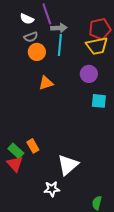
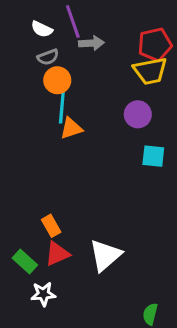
cyan line: (60, 45) -> (62, 107), moved
green rectangle: (16, 151) -> (25, 261), moved
red triangle: (15, 164) -> (57, 254), moved, turned 48
white star: (52, 189) -> (43, 294), moved

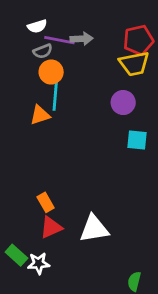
purple line: (73, 21) -> (59, 40), moved, turned -60
white semicircle: (42, 29) -> (37, 26), turned -42
orange triangle: (71, 128) -> (40, 115), moved
white triangle: (105, 255) -> (94, 229), turned 32
green rectangle: (25, 261) -> (16, 255), moved

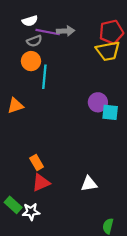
orange circle: (51, 72) -> (31, 61), moved
purple circle: (123, 103) -> (98, 102), moved
orange triangle: (40, 115) -> (15, 106), moved
white triangle: (94, 229) -> (89, 184), moved, size x0.7

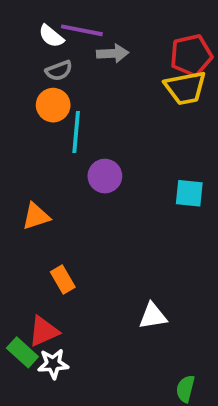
white semicircle: (30, 21) -> (51, 36), turned 56
purple line: (48, 32) -> (82, 30), moved
purple circle: (98, 102) -> (105, 176), moved
orange triangle: (15, 106) -> (36, 216), moved
red triangle: (41, 183) -> (44, 331), moved

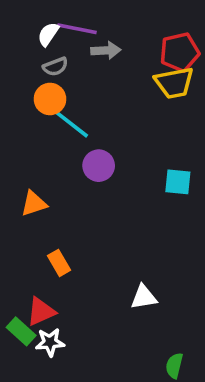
white semicircle: (51, 36) -> (48, 34), turned 85
cyan line: (76, 132) -> (72, 124), turned -57

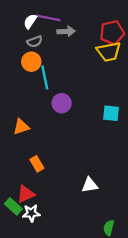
cyan line: (72, 124) -> (45, 77), turned 40

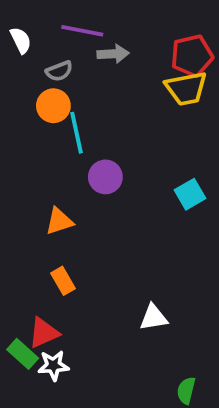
white semicircle: (30, 21) -> (21, 40), moved, turned 120
cyan square: (111, 113) -> (190, 194), turned -36
orange triangle: (21, 127) -> (59, 221), moved

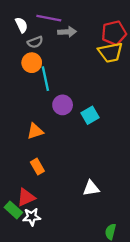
white semicircle: (21, 40) -> (21, 25), moved
cyan square: (190, 194) -> (90, 115), moved

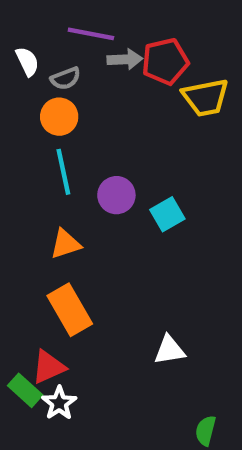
white semicircle: (21, 25) -> (27, 61), moved
red pentagon: (114, 33) -> (165, 61), moved
cyan line: (45, 79) -> (63, 172), moved
orange rectangle: (37, 167) -> (70, 310), size x1.6
white star: (32, 217) -> (59, 403), turned -30

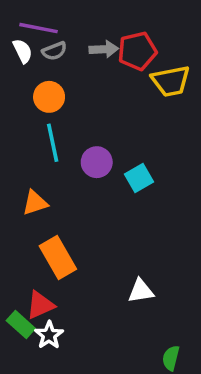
purple line: (91, 34) -> (38, 28), moved
gray semicircle: (66, 78) -> (54, 51), moved
orange triangle: (66, 244) -> (35, 203), moved

